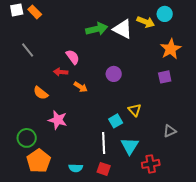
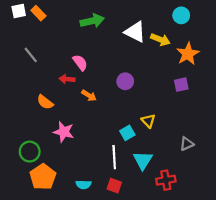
yellow arrow: (146, 22) -> (160, 40), moved
green arrow: (97, 29) -> (92, 21), moved

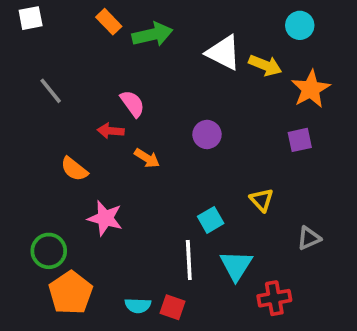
orange rectangle: (38, 13) -> (109, 22), moved
yellow triangle: (148, 121) -> (262, 200), moved
red square: (114, 186) -> (172, 307), moved

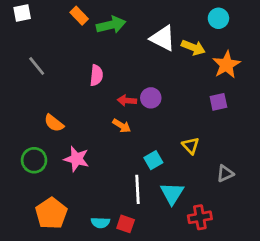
pink semicircle: (132, 104) -> (96, 75), turned 42
red arrow: (111, 131) -> (127, 101), moved
orange arrow: (147, 158) -> (122, 126), moved
green circle: (49, 251) -> (34, 160), moved

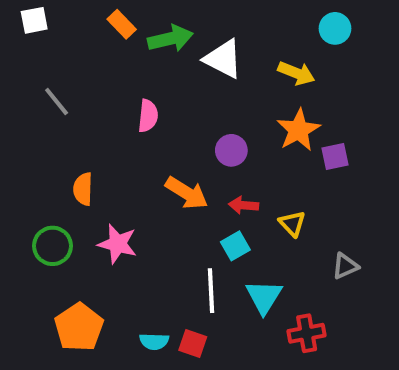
white triangle: (163, 38) -> (223, 59), moved
orange star: (226, 65) -> (298, 130), moved
red arrow: (127, 101) -> (244, 205), moved
orange semicircle: (54, 123) -> (83, 189), turned 54
orange arrow: (122, 126) -> (187, 193), size x1.5

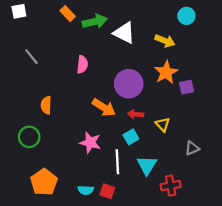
purple circle: (231, 150) -> (129, 84), size x1.6
pink star: (118, 244) -> (90, 143), moved

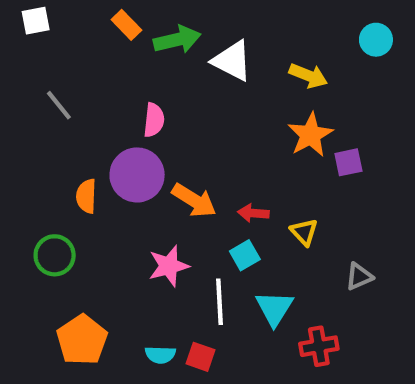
cyan circle: (186, 16) -> (376, 40), moved
purple circle: (129, 84) -> (137, 175), moved
pink star: (90, 143) -> (169, 266), turned -30

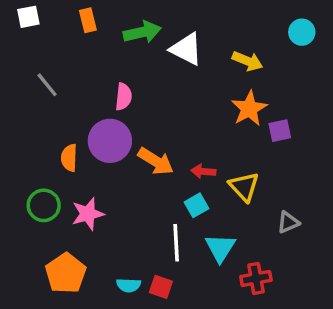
orange rectangle: (126, 25) -> (88, 20), moved, turned 30
yellow triangle: (304, 232) -> (244, 187), size x1.4
pink star: (169, 266) -> (88, 214), moved

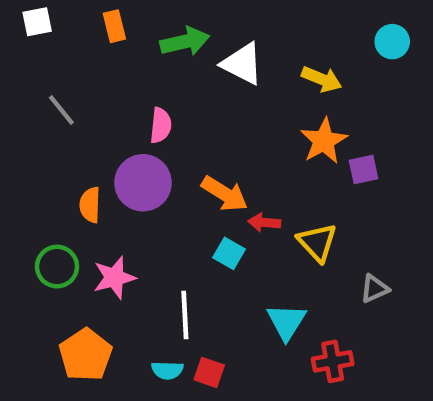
orange arrow: (156, 161) -> (225, 194), moved
cyan square: (197, 205) -> (229, 253), moved, turned -30
white line: (176, 243) -> (185, 315), moved

